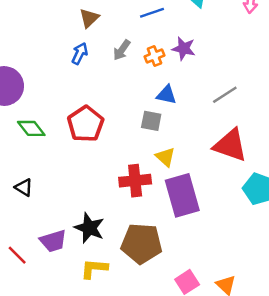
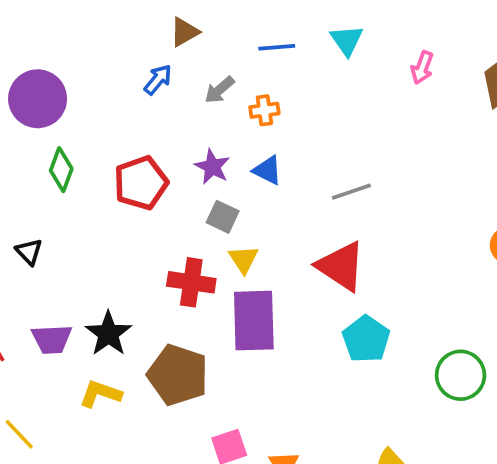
purple star: (184, 49) -> (212, 167), moved
gray square: (151, 121) -> (223, 217), moved
green diamond: (31, 128) -> (61, 170), turned 44

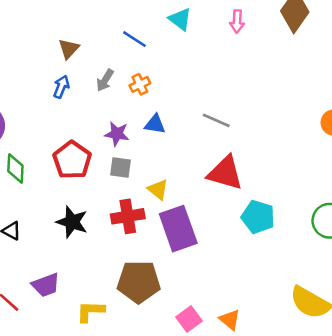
blue line: (277, 47) -> (134, 39), turned 55
gray line: (351, 192) -> (216, 120), turned 60
gray square: (223, 217) -> (121, 167), moved
black star: (108, 334) -> (72, 222), moved

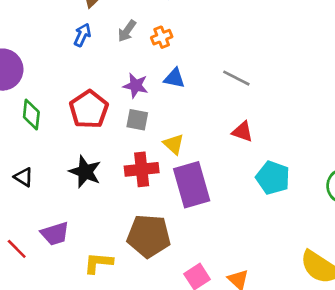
red triangle: (225, 173) -> (242, 132), size x0.6

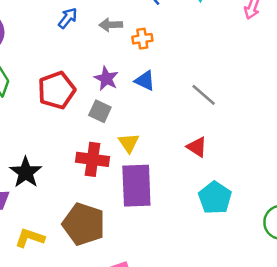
gray arrow: (127, 31) -> (111, 25), turned 40
black star: (85, 172) -> (26, 172), moved

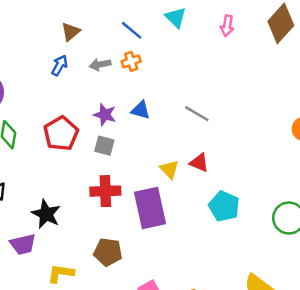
orange cross: (142, 39) -> (131, 61), moved
yellow triangle: (129, 143) -> (169, 169), moved
brown pentagon: (84, 224) -> (108, 252), size x0.7

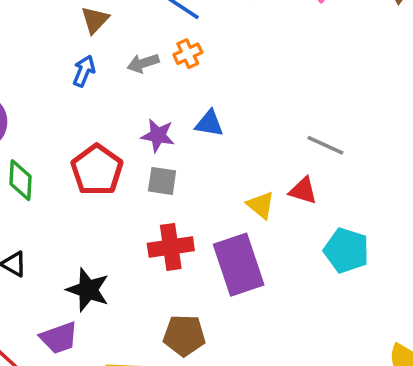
gray line: (197, 114) -> (325, 145), moved

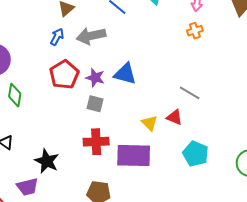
orange cross: (188, 54) -> (195, 31), moved
gray arrow: (143, 63) -> (91, 36), size x1.6
blue triangle: (209, 123) -> (125, 74), size x1.4
red pentagon: (97, 170) -> (64, 75), moved
purple rectangle: (239, 265) -> (134, 156), turned -76

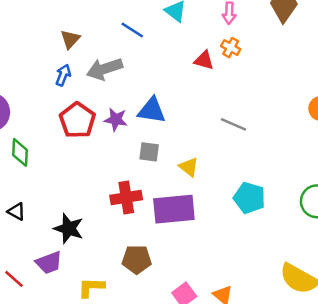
orange cross: (195, 31) -> (231, 48), turned -35
gray square: (95, 104) -> (149, 152), moved
red triangle: (174, 117) -> (204, 60), moved

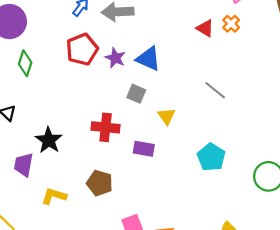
purple rectangle: (174, 209) -> (144, 149), size x0.6
purple trapezoid: (49, 263) -> (24, 165), turned 105

